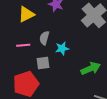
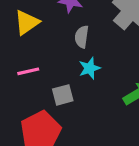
gray semicircle: (44, 38) -> (82, 37), moved

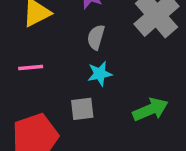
gray square: (63, 95) -> (82, 109), moved

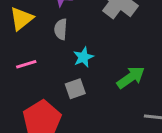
gray semicircle: (96, 37) -> (61, 29), moved

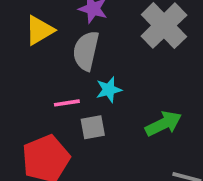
gray semicircle: (61, 29) -> (86, 51), size x1.5
pink line: (26, 64) -> (67, 103), moved

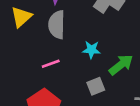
cyan star: (109, 90) -> (91, 50), moved, turned 30
gray square: (93, 127) -> (96, 86), moved

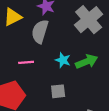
green arrow: (121, 65) -> (87, 62), moved

